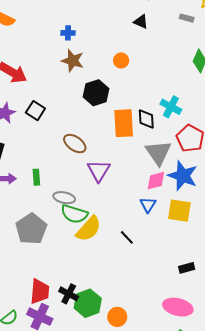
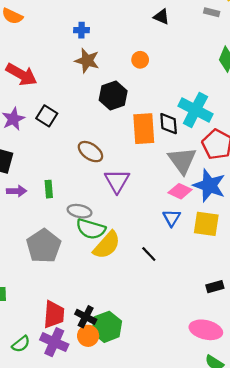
cyan cross: (171, 107) -> (195, 110), size x1.4
pink diamond: (156, 181) -> (180, 191), turned 40
orange circle: (117, 317) -> (88, 336), moved

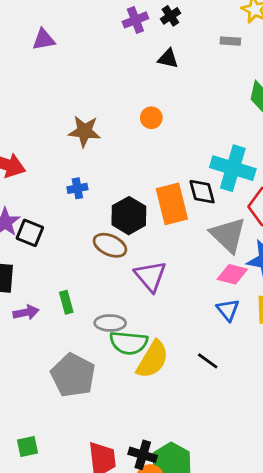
blue cross: (82, 30) -> (77, 188), moved
black hexagon: (113, 95) -> (129, 216), moved
black square: (47, 116) -> (30, 233), moved

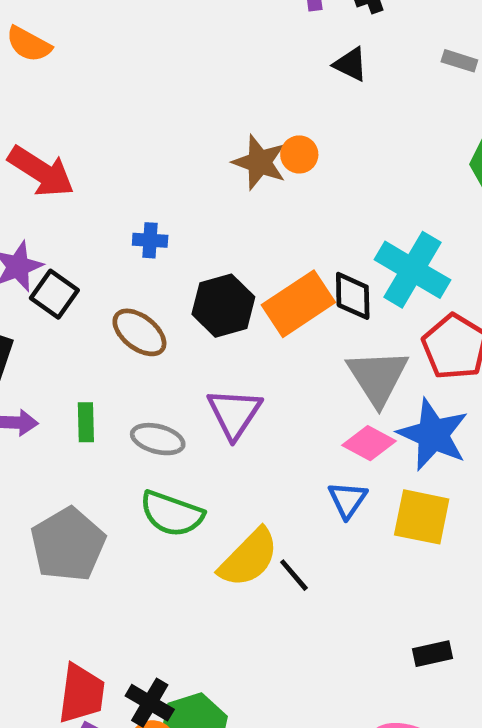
brown star: (84, 131) -> (259, 162), moved
orange rectangle: (172, 204) -> (298, 304), turned 57
brown ellipse: (110, 245) -> (139, 332), moved
gray ellipse: (110, 323) -> (158, 439), moved
yellow semicircle: (152, 359) -> (249, 558), moved

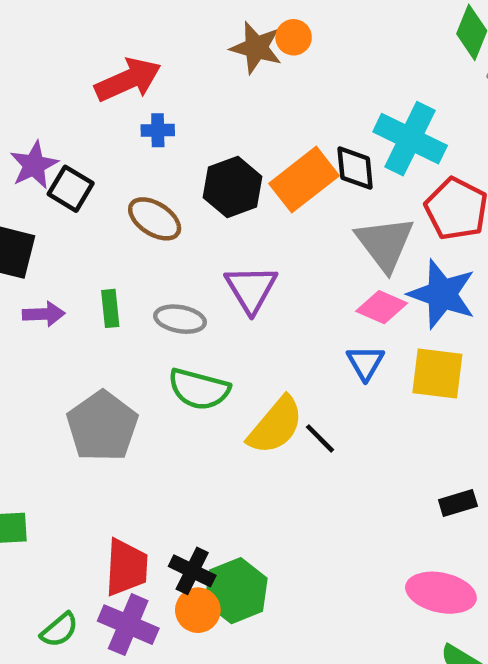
red arrow: (41, 172) -> (128, 80), moved, turned -52

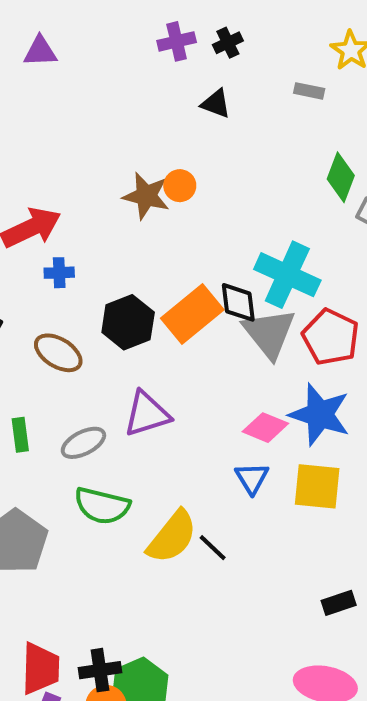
gray triangle: (385, 244) -> (269, 333), moved
purple triangle: (251, 289) -> (147, 414), turned 45
gray ellipse: (180, 319) -> (83, 443), turned -36
black cross: (192, 571) -> (100, 670), turned -33

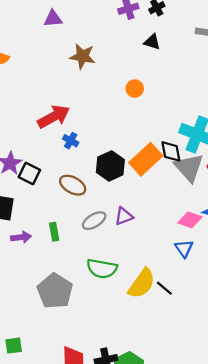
brown star: (146, 196) -> (82, 56), moved
blue cross: (59, 273) -> (71, 141), turned 35
purple triangle: (147, 414) -> (124, 216), size x0.7
gray ellipse: (83, 443) -> (94, 221), moved

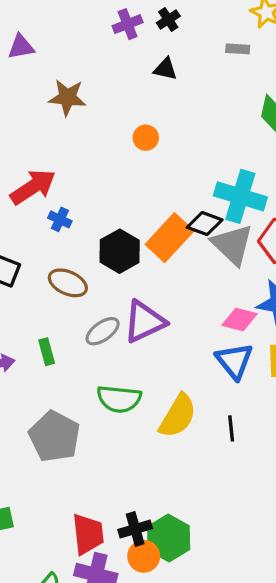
black diamond: (171, 151) -> (205, 224), turned -55
purple triangle: (124, 216) -> (145, 322), size x1.6
blue triangle: (184, 248) -> (234, 361), size x1.4
black line: (164, 288) -> (231, 428), moved, turned 48

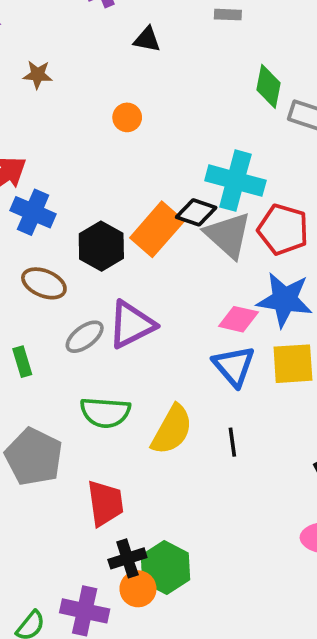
brown star: (67, 97) -> (38, 75), size x0.7
blue cross: (60, 219) -> (33, 212), size x1.6
red trapezoid: (88, 534) -> (105, 503), moved

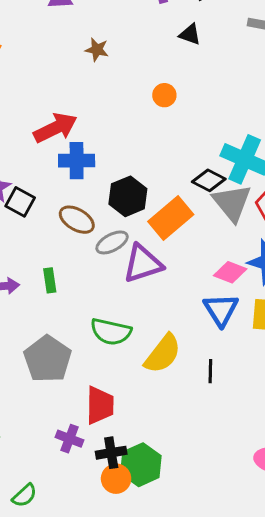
blue cross: (33, 212) -> (77, 161), turned -32
orange rectangle: (157, 229) -> (171, 218), moved
gray ellipse: (85, 337) -> (112, 242), moved
purple cross: (85, 611) -> (70, 439), moved, size x0.7

